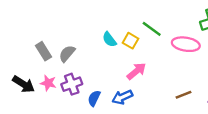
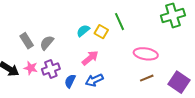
green line: (152, 29) -> (119, 22), turned 30
cyan semicircle: (109, 39) -> (83, 31), turned 88
pink ellipse: (186, 44) -> (146, 54), moved
pink arrow: (136, 71) -> (90, 58), moved

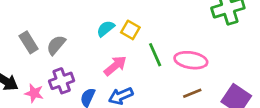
green line: (119, 22) -> (155, 55), moved
pink star: (31, 68) -> (34, 93), moved

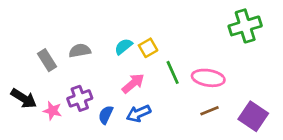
yellow square: (130, 30) -> (148, 48), turned 30
gray semicircle: (56, 45) -> (80, 51), moved, turned 40

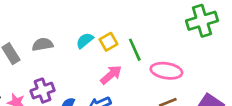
green line: (173, 72) -> (135, 50), moved
pink arrow: (133, 83) -> (111, 75), moved

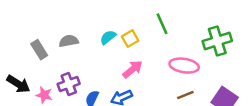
green cross: (202, 21) -> (217, 41), moved
green line: (135, 50) -> (162, 24), moved

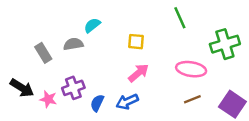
green line: (162, 24) -> (180, 18), moved
cyan semicircle: (108, 37) -> (92, 25), moved
yellow square: (130, 39) -> (136, 42), turned 35

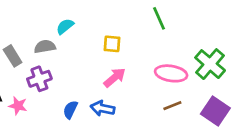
green cross: (225, 44) -> (210, 64), moved, turned -32
purple cross: (73, 88) -> (39, 79), moved
blue arrow: (127, 102) -> (103, 108), turned 35

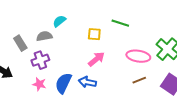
green line: (159, 18) -> (120, 23), moved, turned -48
pink star: (18, 106) -> (39, 84), moved
blue semicircle: (70, 110) -> (63, 83), size x1.5

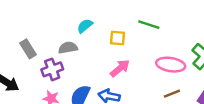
cyan semicircle: (59, 21) -> (85, 26), moved
gray semicircle: (44, 36) -> (68, 48), moved

